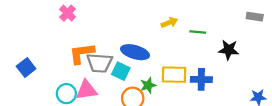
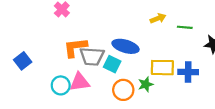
green star: (148, 85) -> (146, 84), moved

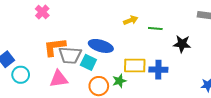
cyan circle: (61, 85) -> (21, 75), moved

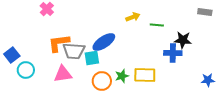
blue ellipse: (101, 46) -> (104, 42), turned -50
cyan square: (88, 62) -> (92, 58), turned -35
yellow rectangle: (135, 65) -> (145, 75), moved
blue cross: (158, 70) -> (173, 53), moved

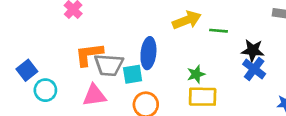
yellow arrow: (133, 17) -> (187, 20), size x1.5
blue ellipse: (104, 42) -> (148, 53), turned -50
blue cross: (173, 53) -> (254, 69), moved, turned 36
green star: (122, 76) -> (196, 74), moved

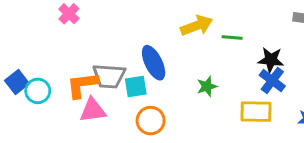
blue ellipse: (148, 53) -> (154, 63), turned -32
orange L-shape: (89, 54) -> (82, 85), moved
cyan circle: (45, 90) -> (38, 91), moved
yellow rectangle: (203, 97) -> (256, 112), moved

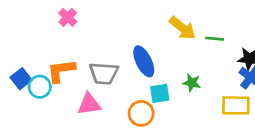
yellow arrow: (197, 26) -> (182, 28), turned 60
orange L-shape: (82, 85) -> (61, 71), moved
cyan square: (136, 86) -> (160, 93), moved
green star: (207, 86) -> (192, 83), turned 30

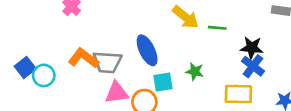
orange L-shape: (61, 71) -> (83, 58), moved, turned 44
pink triangle: (89, 104) -> (117, 93), moved

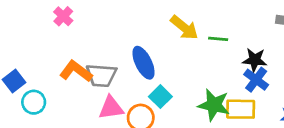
green star: (195, 71) -> (214, 105), moved, size x1.6
cyan circle: (44, 75) -> (34, 102), moved
cyan square: (163, 82) -> (160, 97), turned -36

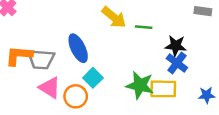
orange L-shape: (76, 71) -> (19, 56), turned -32
pink triangle: (111, 108) -> (50, 88), turned 40

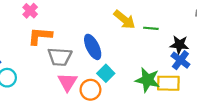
orange L-shape: (19, 56) -> (40, 36), moved
pink triangle: (50, 88) -> (67, 82), turned 30

